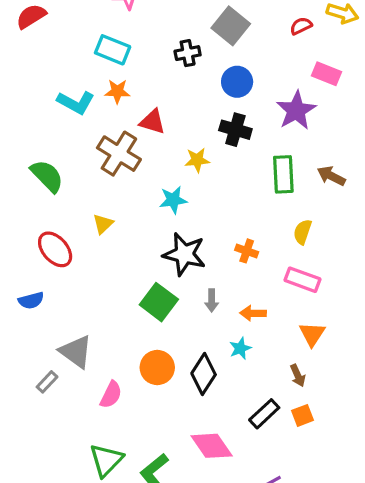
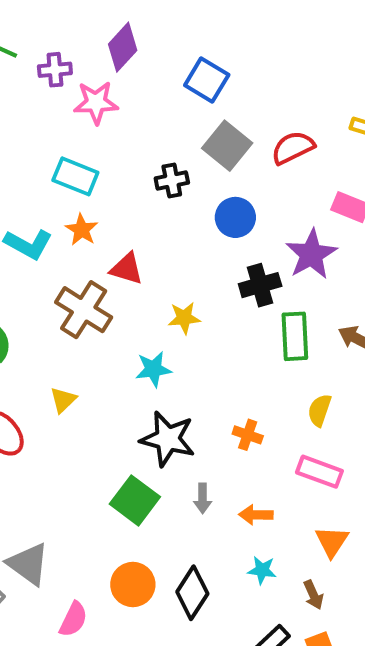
red semicircle: (301, 26) -> (293, 148), moved, size x1.5
orange star: (117, 91) -> (82, 230), turned 30
black cross: (235, 130) -> (260, 285), moved, turned -32
cyan star: (240, 348) -> (262, 570), moved, turned 30

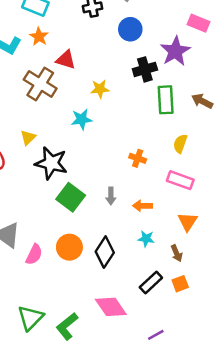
black star: (168, 439) -> (51, 163), moved
pink semicircle: (73, 619) -> (34, 254), moved

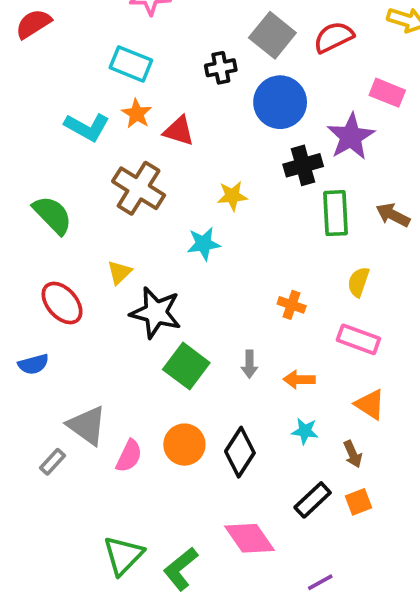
blue circle: (130, 29) -> (280, 102), size x1.4
red triangle: (66, 60) -> (179, 131), moved
orange triangle: (188, 222) -> (370, 404), turned -30

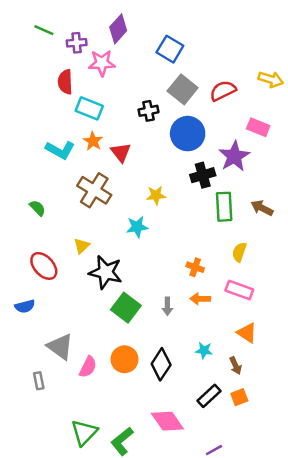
red semicircle: (33, 24) -> (65, 82), moved, turned -60
red triangle: (179, 131) -> (121, 152), turned 35
green semicircle: (52, 215) -> (38, 208), size x0.6
orange arrow: (299, 379) -> (200, 299), moved
gray rectangle: (52, 462) -> (39, 381), moved, turned -54

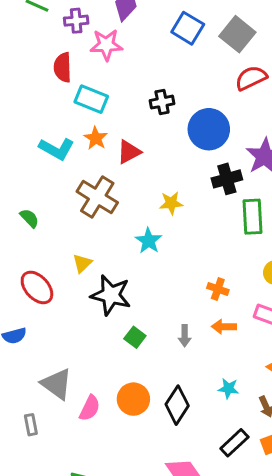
gray square: (183, 89) -> (237, 34), moved
red triangle: (121, 152) -> (129, 152), turned 40
cyan star: (137, 227) -> (148, 241), turned -30
green square: (126, 308) -> (135, 337), size x0.6

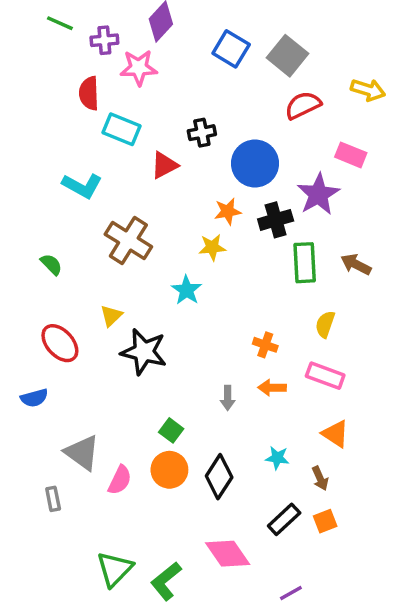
orange star: (96, 138) -> (228, 211), moved, turned 30
red triangle: (129, 152) -> (164, 165), moved
green square: (135, 337) -> (171, 430), moved

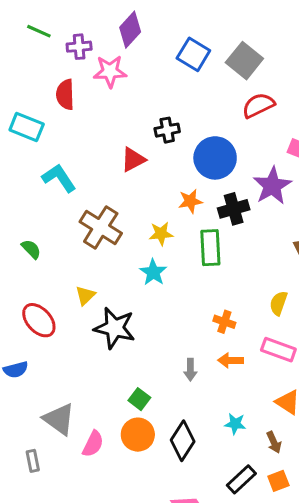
cyan rectangle: (122, 129) -> (27, 127), moved
cyan L-shape: (82, 186) -> (59, 178), turned -153
yellow star: (212, 247) -> (161, 234), moved
green rectangle: (305, 263) -> (210, 248), moved

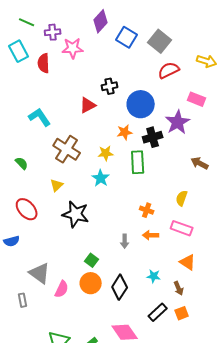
purple diamond: (130, 30) -> (101, 21), moved
cyan rectangle: (27, 127) -> (19, 51), moved, turned 40
yellow triangle: (85, 295) -> (57, 185), moved

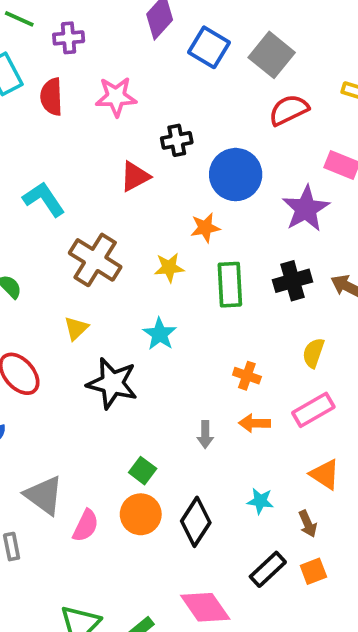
pink star: (73, 48) -> (116, 97), moved
black cross: (153, 137) -> (293, 281), moved
cyan star: (101, 178) -> (160, 334), moved
pink rectangle: (182, 228) -> (313, 410), turned -50

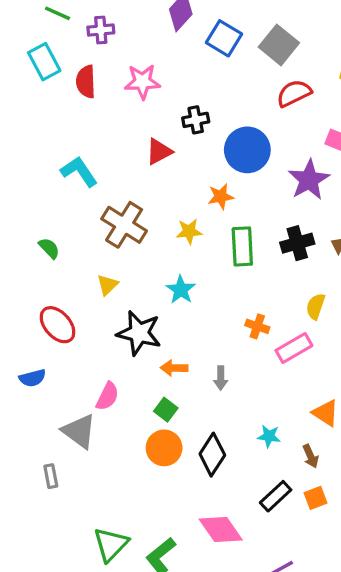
pink rectangle: (313, 410) -> (294, 348), moved
orange arrow: (255, 423) -> (174, 368), moved
pink semicircle: (86, 526) -> (107, 396), moved

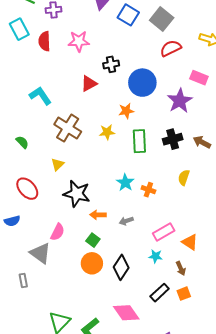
cyan star: (181, 290) -> (125, 183), moved
pink rectangle: (294, 348) -> (164, 232), moved
gray arrow: (221, 378) -> (126, 221), turned 72

